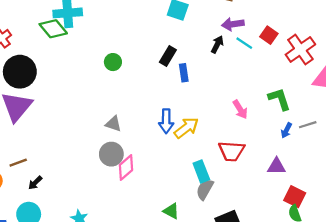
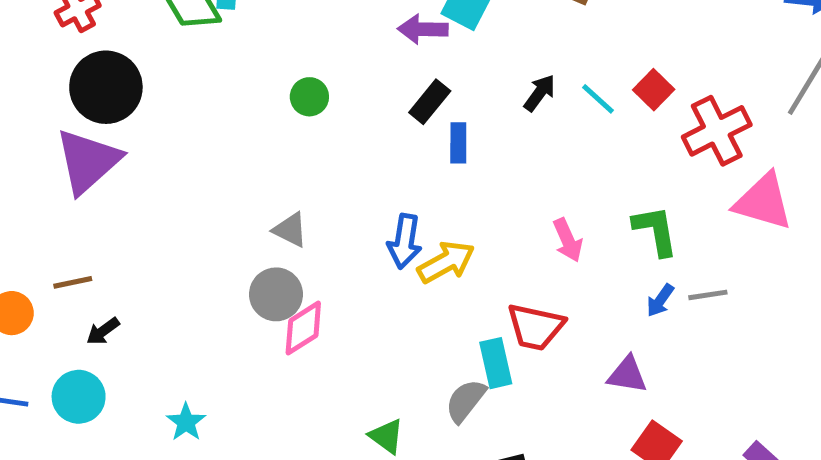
purple arrow: (233, 24) -> (423, 29), moved
cyan rectangle: (201, 171) -> (496, 363), moved

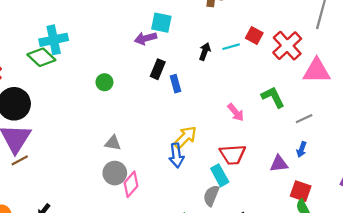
cyan line: (598, 99) -> (231, 47), turned -42
blue arrow: (405, 241) -> (176, 155), moved
brown line: (73, 282) -> (20, 160), moved
blue arrow: (660, 300) -> (302, 149), moved

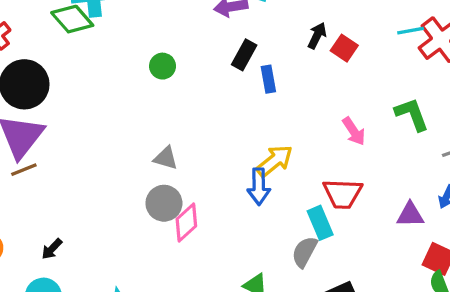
red square: (254, 36) -> (344, 48), moved
cyan line: (231, 47) -> (411, 31), moved

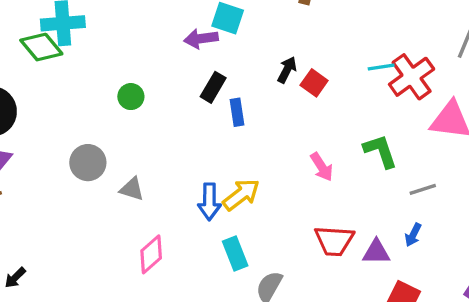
blue arrow: (259, 187) -> (209, 202), moved
red trapezoid: (343, 194) -> (334, 241), moved
gray circle: (164, 203) -> (88, 163), moved
cyan rectangle: (320, 223) -> (235, 254), moved

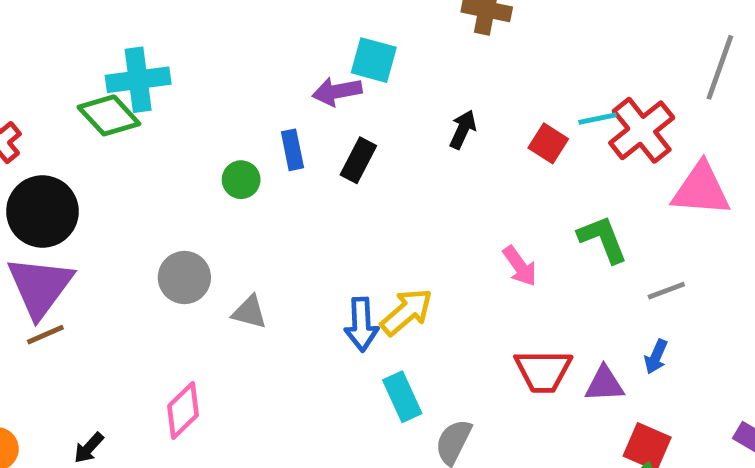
red square: (314, 83) -> (548, 143), moved
blue rectangle: (237, 112) -> (292, 150), moved
pink diamond: (151, 254) -> (183, 411), moved

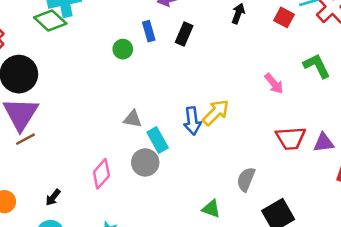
gray circle: (184, 278) -> (145, 162), moved
cyan rectangle: (402, 397) -> (158, 140), moved

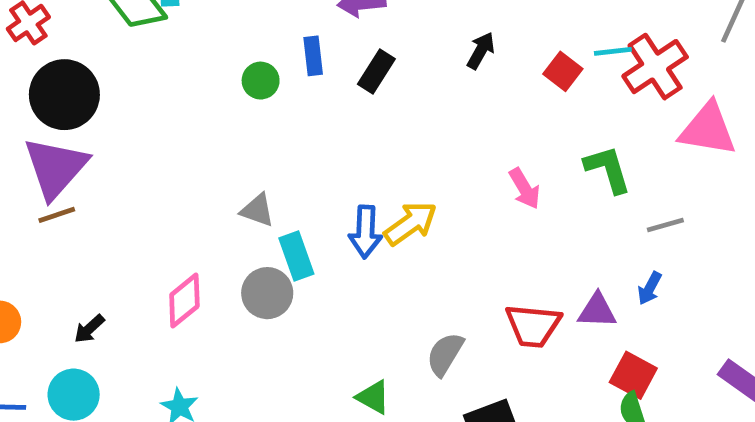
red trapezoid: (291, 138) -> (533, 326), moved

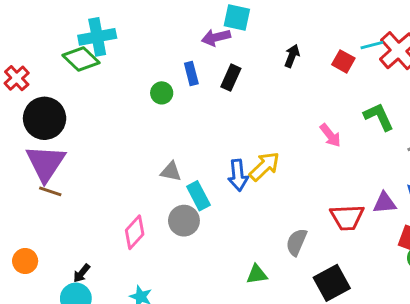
brown line: (57, 215) -> (50, 191), turned 45
black arrow: (89, 329) -> (82, 273), moved
green triangle: (373, 397) -> (257, 274), turned -30

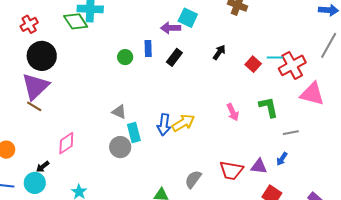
pink diamond: (135, 232) -> (66, 143), moved

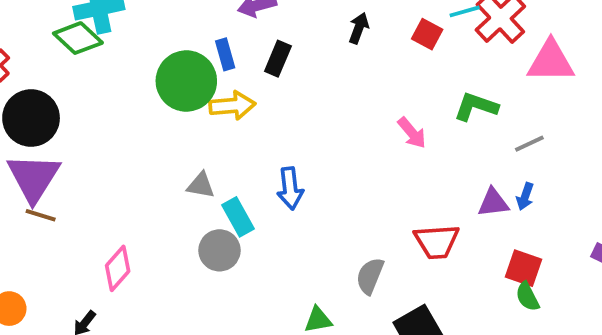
green circle: (125, 57) -> (186, 81), size x2.0
green L-shape: (268, 107) -> (476, 107), turned -45
yellow arrow: (183, 123) -> (232, 106), moved, turned 40
purple triangle: (259, 166) -> (493, 203), moved

